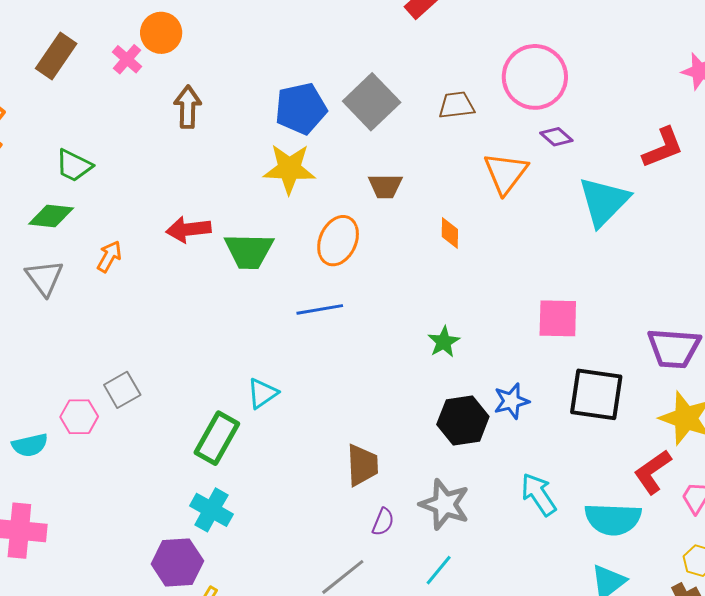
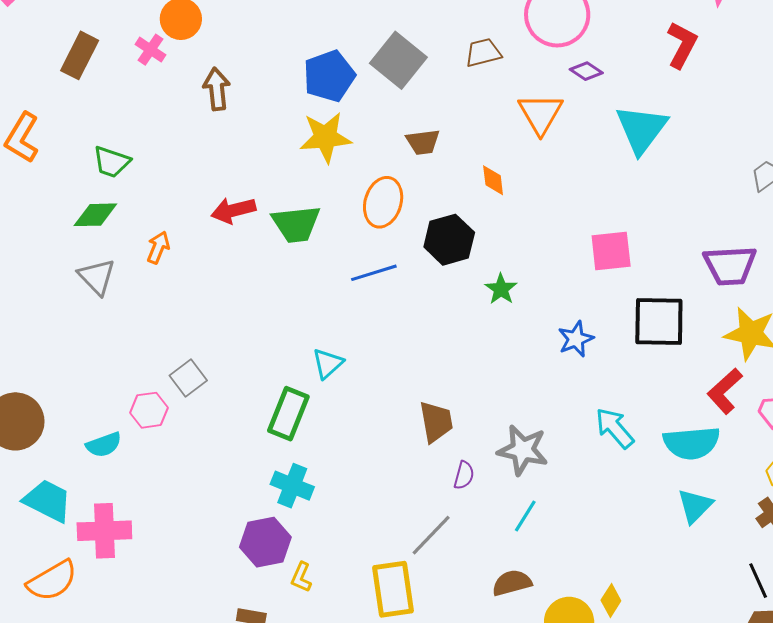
red L-shape: (663, 148) -> (682, 45), moved, turned -33
black hexagon: (463, 421) -> (449, 240), moved

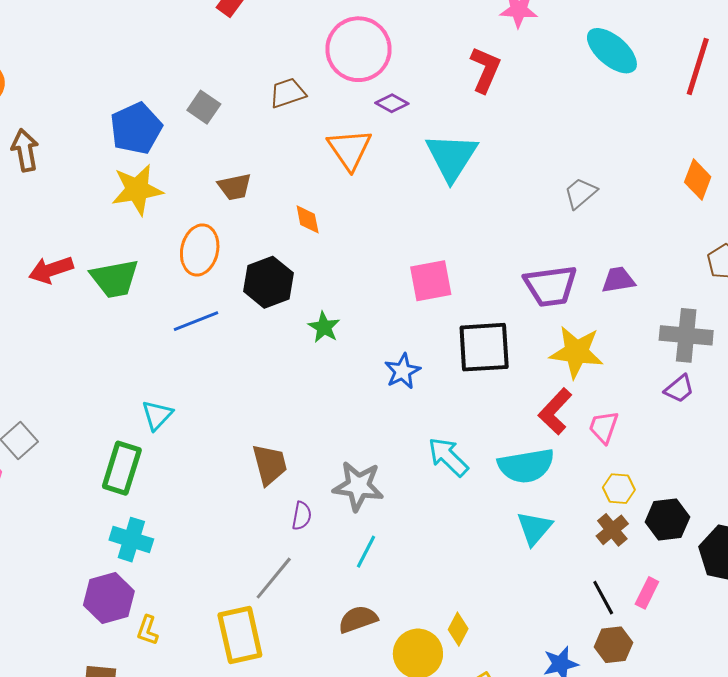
gray square: (398, 60) -> (204, 107), size x0.6

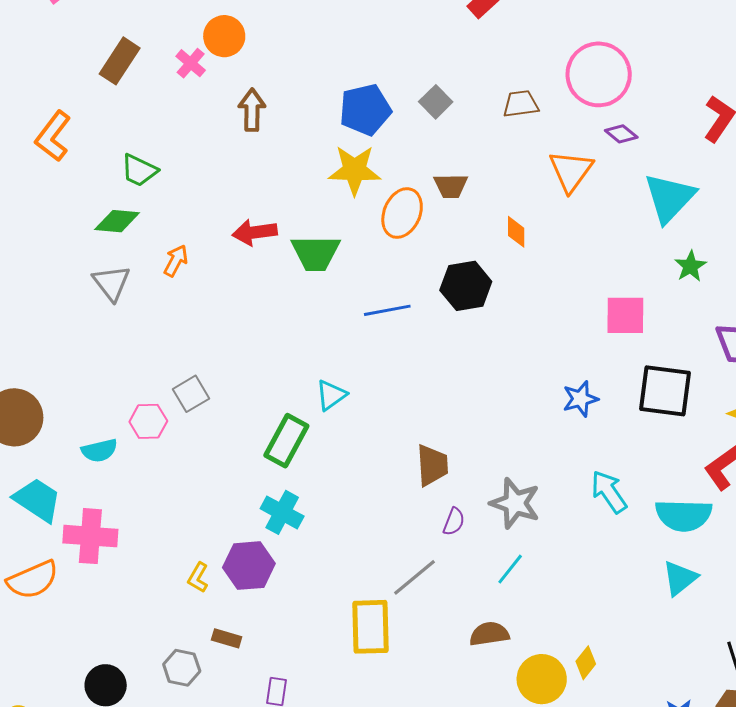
orange ellipse: (200, 250) -> (402, 213), moved
green star: (324, 327) -> (690, 266), moved
yellow L-shape: (147, 630) -> (198, 578), moved

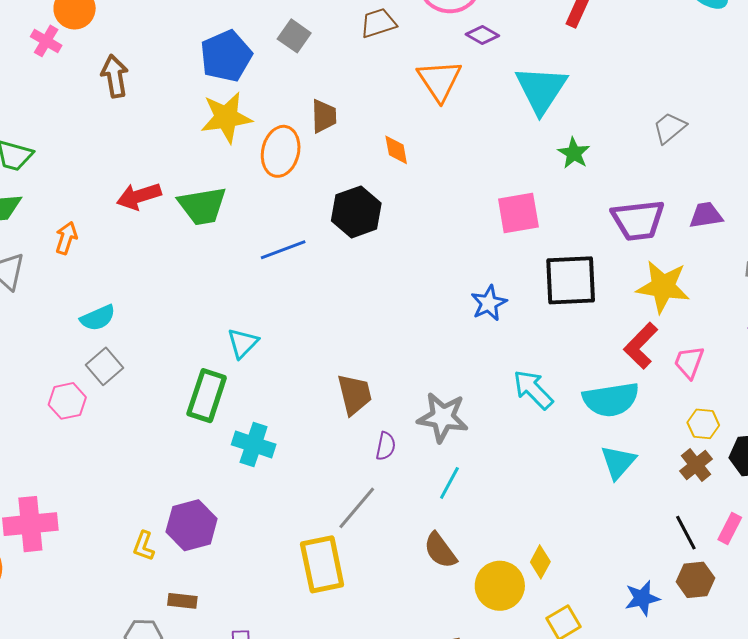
brown trapezoid: (451, 186) -> (324, 116), turned -81
cyan semicircle: (99, 450) -> (98, 318), moved
cyan cross: (282, 512) -> (254, 444), moved
brown semicircle: (489, 634) -> (440, 550), turned -108

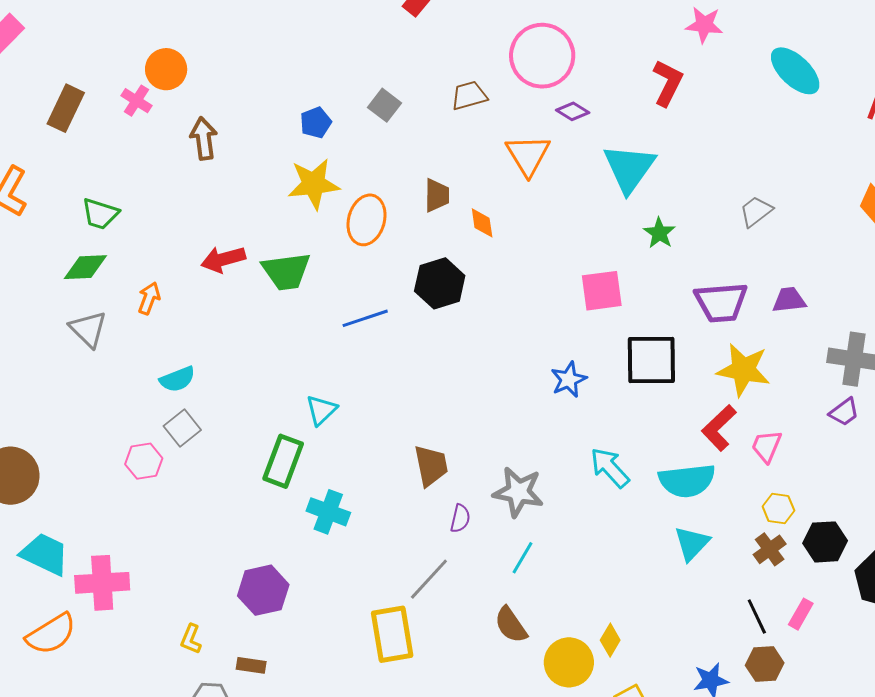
blue pentagon: (226, 56) -> (316, 123), size x0.6
brown trapezoid: (324, 116) -> (437, 195), moved
yellow L-shape: (144, 546) -> (191, 639), moved

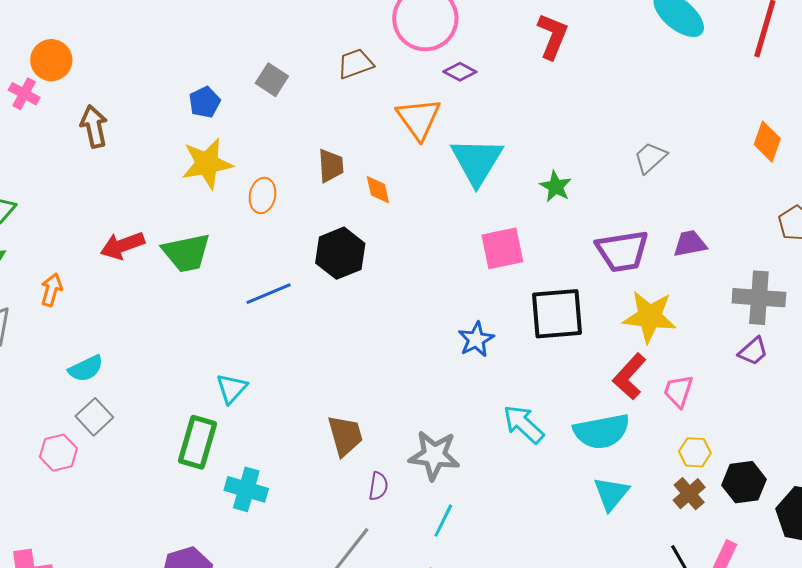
cyan triangle: (629, 168) -> (477, 161), moved
orange ellipse: (367, 220) -> (262, 195), size x0.7

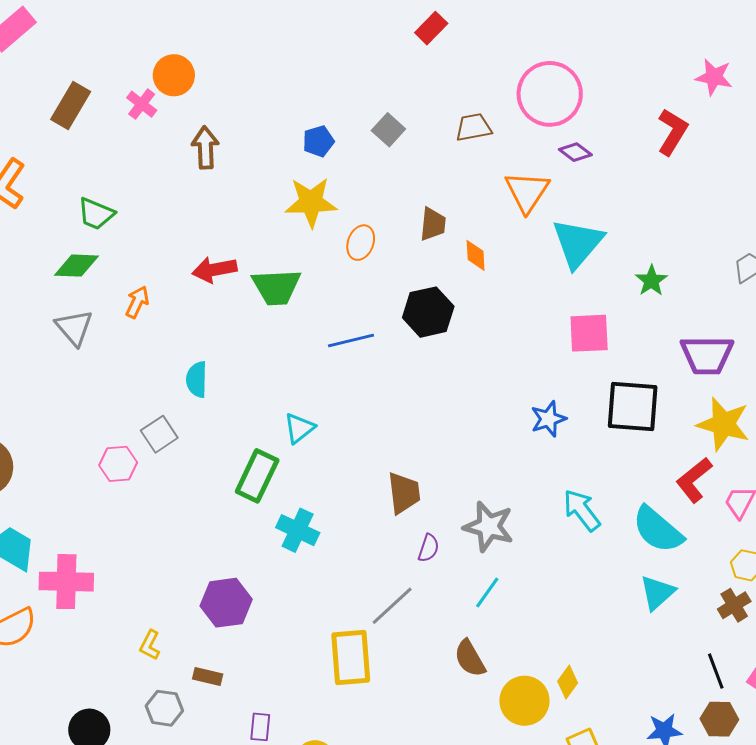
cyan semicircle: (86, 368) -> (197, 379), moved, turned 108
cyan semicircle: (602, 431) -> (658, 530), turned 42

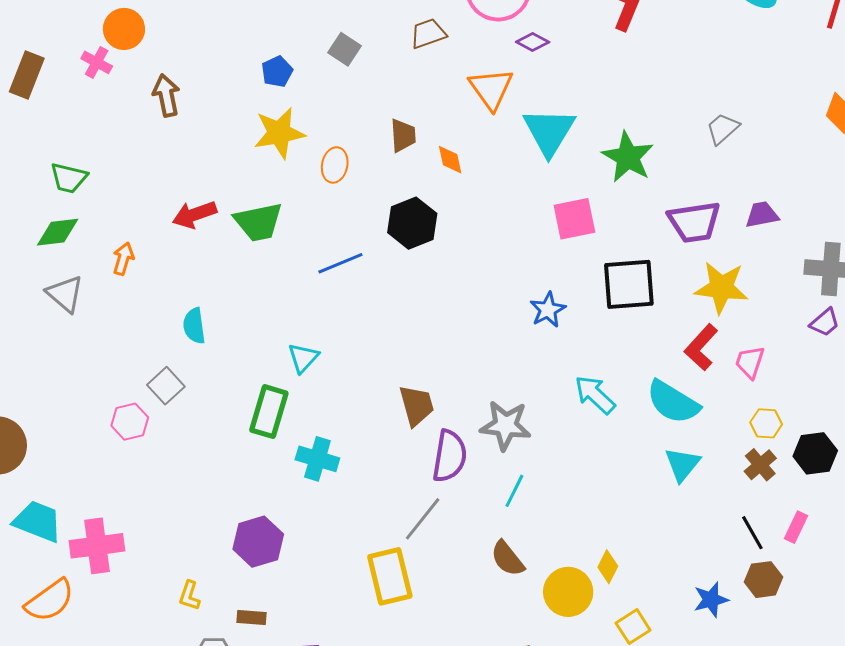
green star: (651, 281) -> (628, 157), size x1.6
purple semicircle: (429, 548) -> (450, 456), size x1.8

